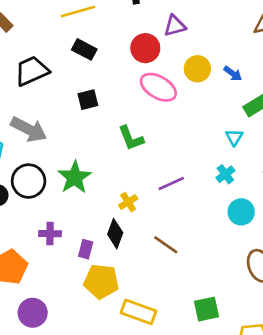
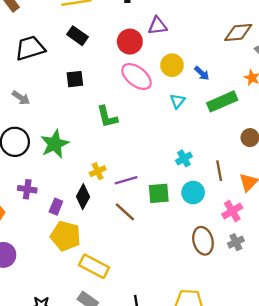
gray arrow: (29, 129) -> (21, 98), size x0.6
cyan triangle: (234, 137) -> (177, 101), moved
purple line: (171, 183) -> (126, 180), moved
green square: (206, 309) -> (159, 193), moved

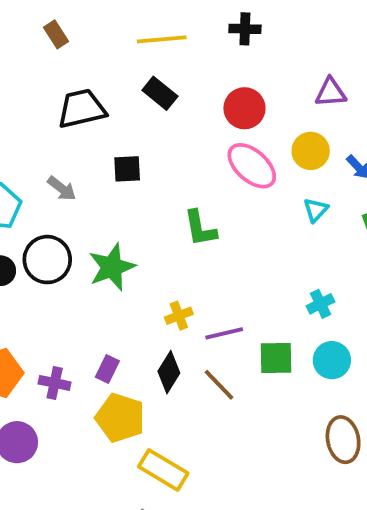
purple triangle: (158, 26) -> (331, 92), moved
black square: (75, 79) -> (127, 169), moved
purple cross: (27, 189) -> (55, 383), moved
black diamond: (83, 197) -> (169, 372), moved

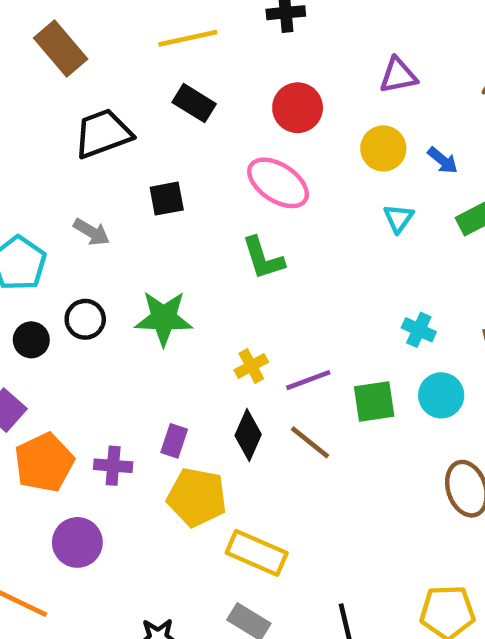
brown rectangle: (56, 34) -> (61, 49), size x1.6
pink ellipse: (252, 166) -> (278, 183), moved
black circle: (47, 260) -> (85, 319), size x0.7
green star: (112, 267) -> (164, 318), turned 30
cyan cross: (320, 304) -> (419, 330), turned -32

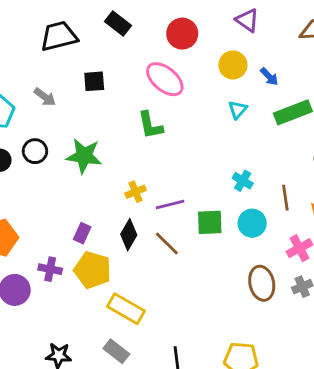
purple triangle: (398, 75) -> (247, 20), turned 40
purple cross: (113, 466) -> (50, 269), moved

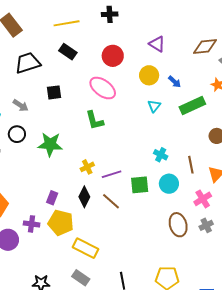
black circle: (35, 151) -> (17, 134), moved

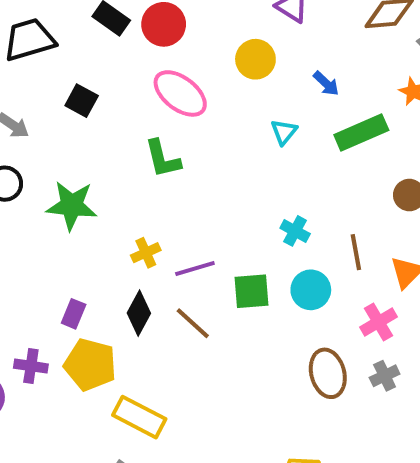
red circle: (113, 56) -> (164, 24), moved
yellow circle: (149, 75) -> (255, 59), moved
black square: (54, 92) -> (82, 101), turned 35

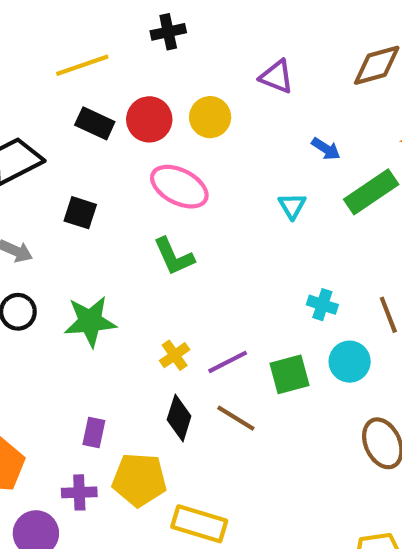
yellow circle: (255, 59) -> (210, 117), moved
purple rectangle: (74, 314) -> (94, 432), moved

